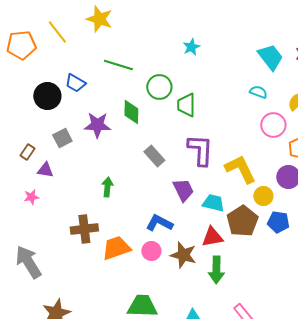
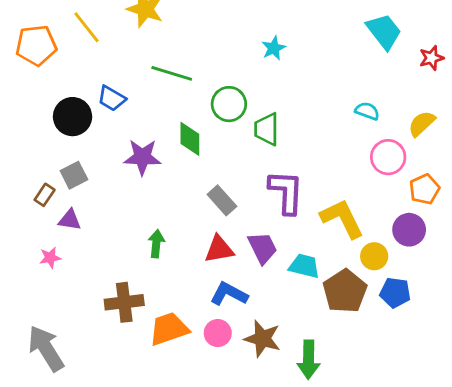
cyan trapezoid: (270, 57) -> (384, 31), moved
gray square: (62, 138) -> (74, 175), moved
red triangle: (212, 237) -> (219, 249), moved

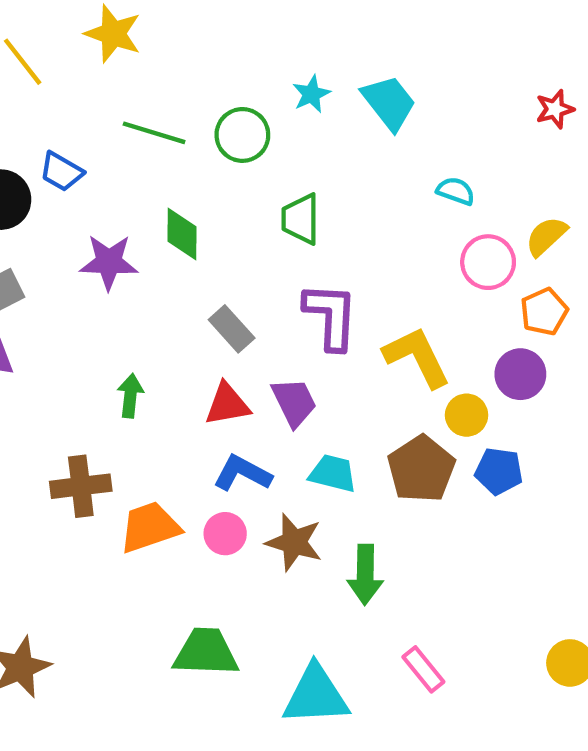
cyan trapezoid: (384, 31) -> (389, 103), moved
green circle: (229, 104) -> (242, 135), moved
yellow semicircle: (422, 124) -> (546, 236), moved
cyan trapezoid: (304, 266) -> (333, 473), moved

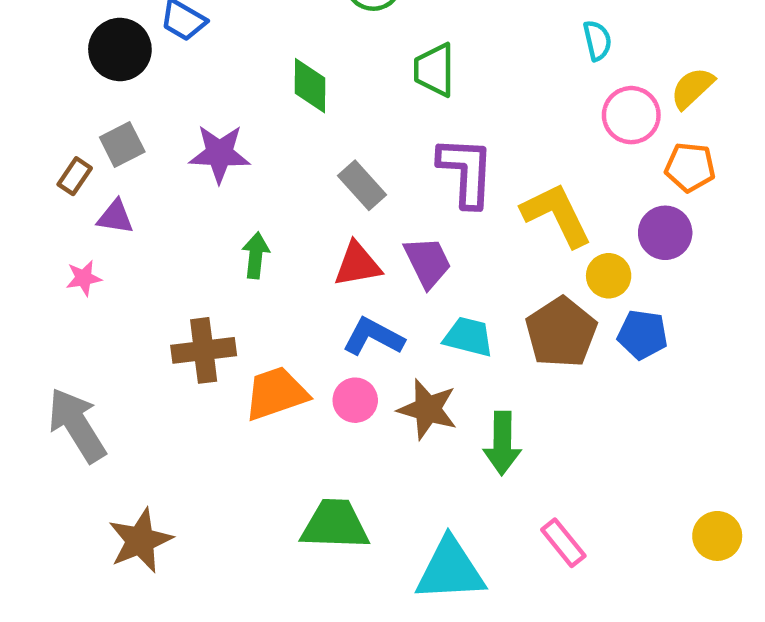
cyan semicircle: (456, 191) -> (597, 40), turned 57
purple star: (109, 262) -> (219, 154), moved
orange pentagon: (544, 312) -> (690, 167), turned 30

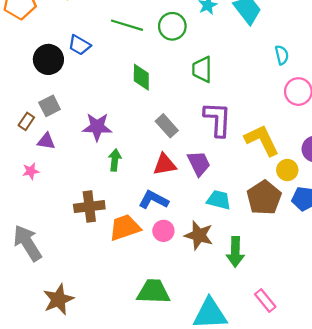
purple star: (219, 154) -> (97, 127), moved
blue L-shape: (373, 337) -> (153, 200), moved

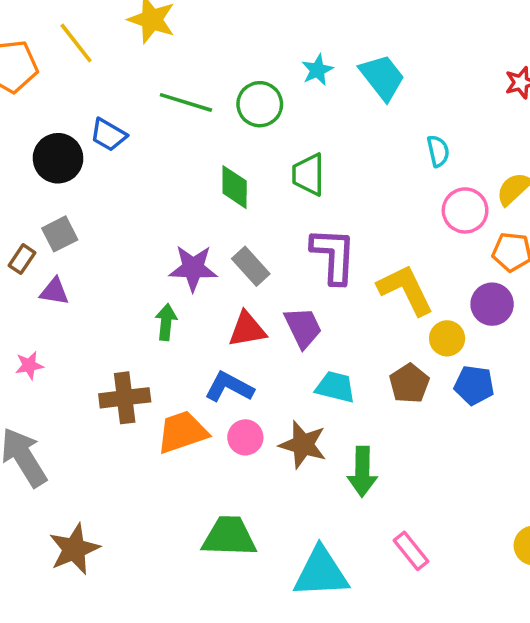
green diamond: (141, 77) -> (235, 187), moved
purple star: (97, 127) -> (193, 268), moved
pink star: (31, 171) -> (29, 365), moved
brown pentagon: (264, 198) -> (409, 383), size x0.7

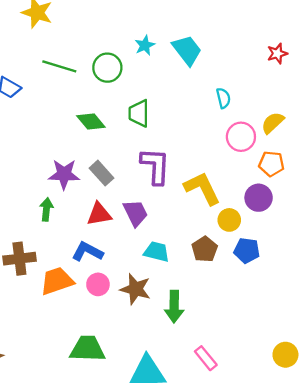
green diamond: (235, 187) -> (91, 122), turned -40

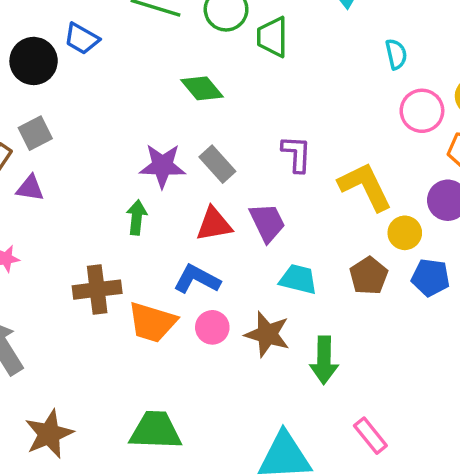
green trapezoid: (139, 113) -> (272, 37), moved
purple L-shape: (155, 166) -> (296, 154), size x0.7
orange trapezoid: (57, 281) -> (152, 322), turned -144
green trapezoid: (87, 349) -> (156, 430), moved

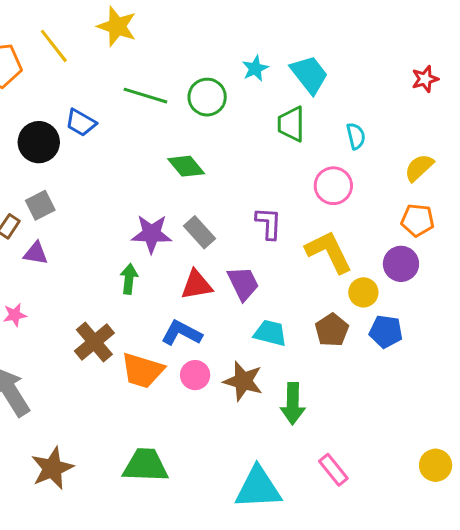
green trapezoid: (272, 37) -> (291, 124), moved
pink circle: (422, 111) -> (333, 186), moved
brown cross: (97, 290) -> (94, 342), turned -33

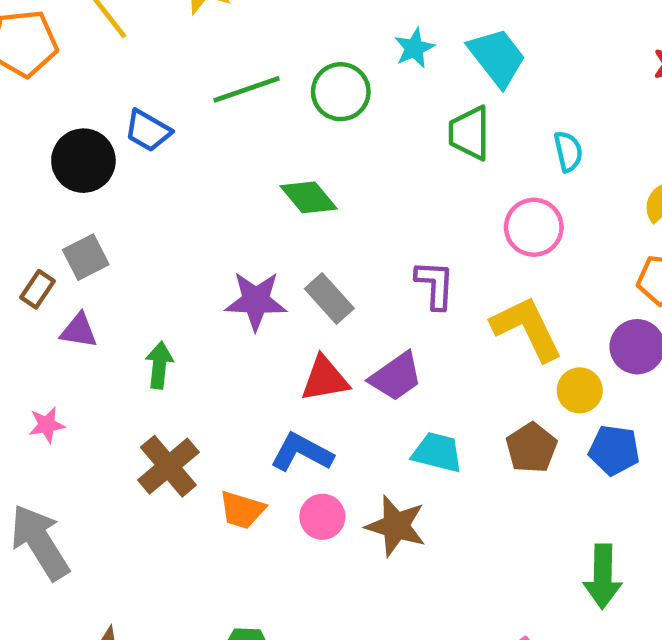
green line: (145, 96) -> (247, 89), turned -36
green arrow: (129, 279) -> (159, 365), moved
purple trapezoid: (243, 283) -> (396, 377), turned 81
orange trapezoid: (142, 371) -> (242, 510), size x0.7
green arrow: (293, 404) -> (603, 576), moved

